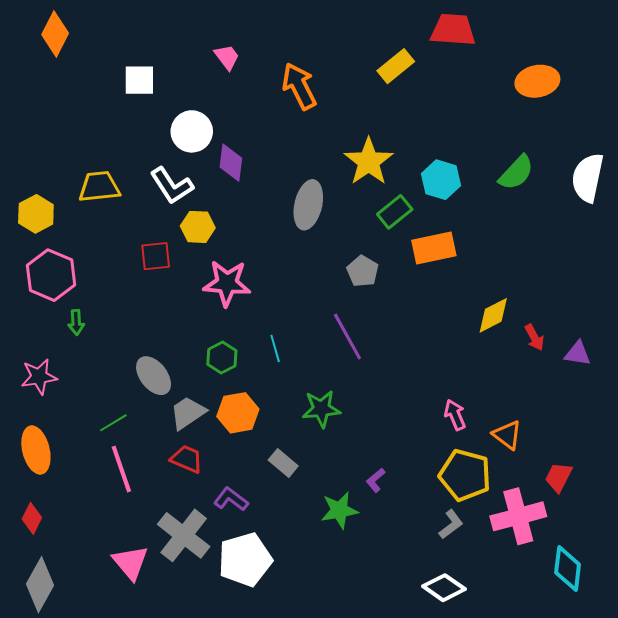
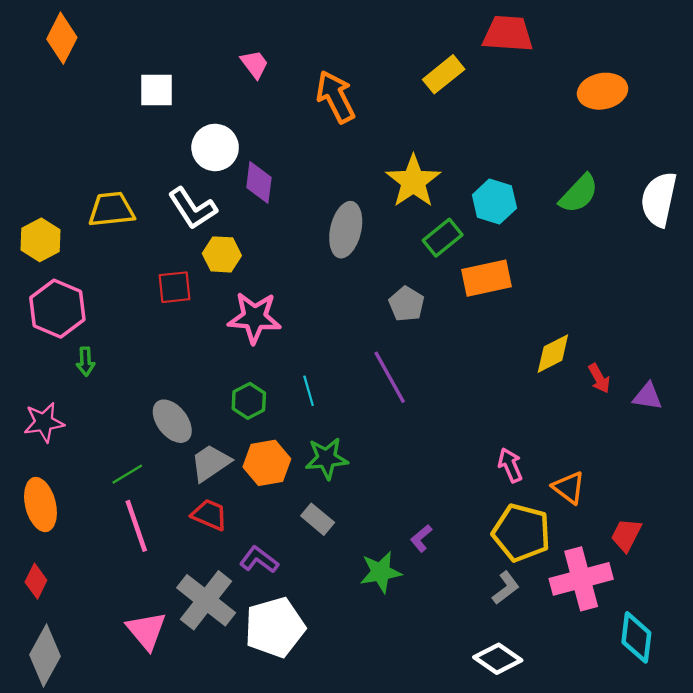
green star: (321, 409) -> (327, 458), moved

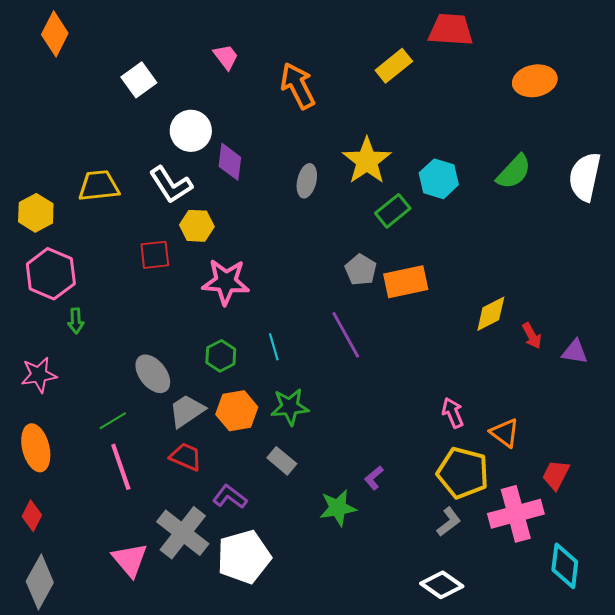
white square: (156, 90) -> (139, 80), turned -36
gray ellipse: (346, 230) -> (307, 181), moved, size x0.7
orange rectangle: (486, 278) -> (406, 282), moved

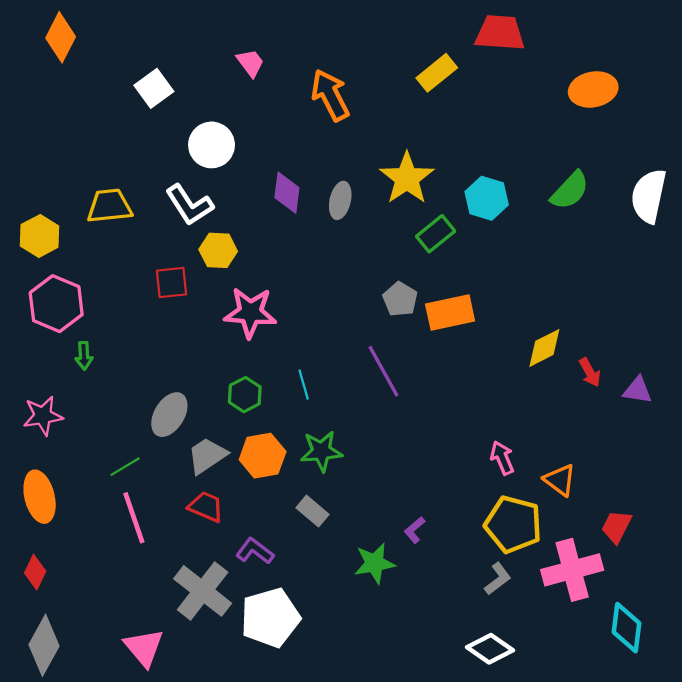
purple diamond: (230, 162) -> (287, 193), moved
gray ellipse: (153, 374) -> (169, 415), turned 69
pink triangle: (130, 560) -> (144, 648), moved

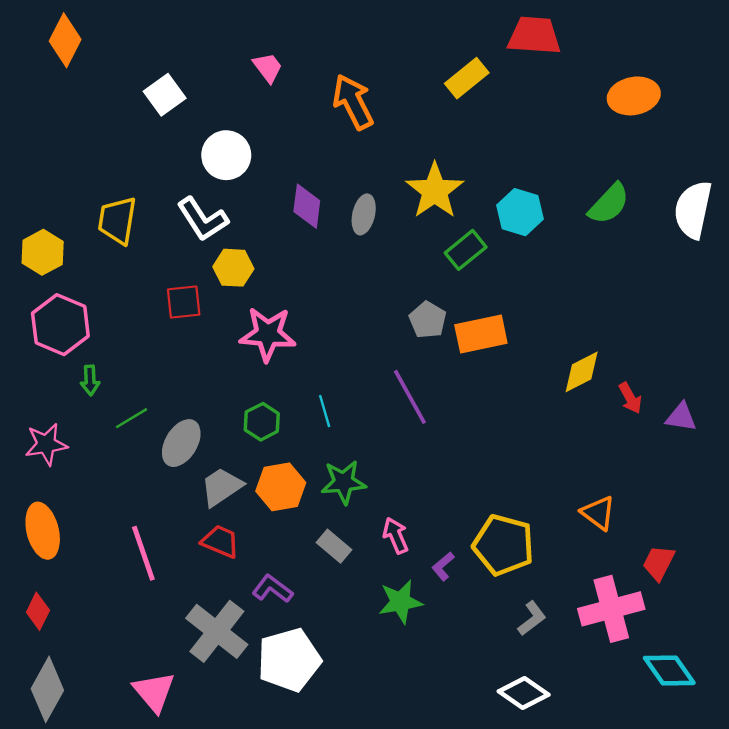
yellow trapezoid: (109, 206) -> (117, 220), turned -75
pink arrow: (502, 458) -> (396, 535), moved
green line: (125, 467) -> (131, 418), moved
yellow pentagon: (513, 524) -> (503, 545), moved
cyan diamond: (626, 628) -> (669, 670), turned -42

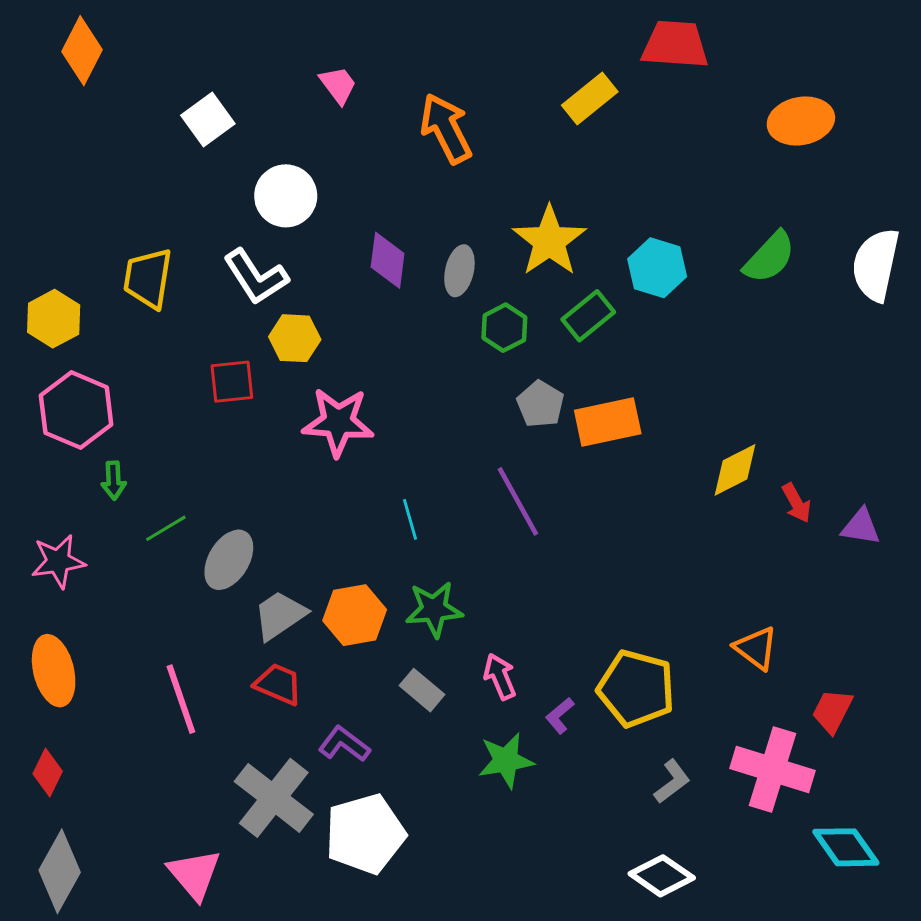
green hexagon: (262, 422) -> (504, 328), moved
pink cross: (611, 609) -> (772, 769), turned 32

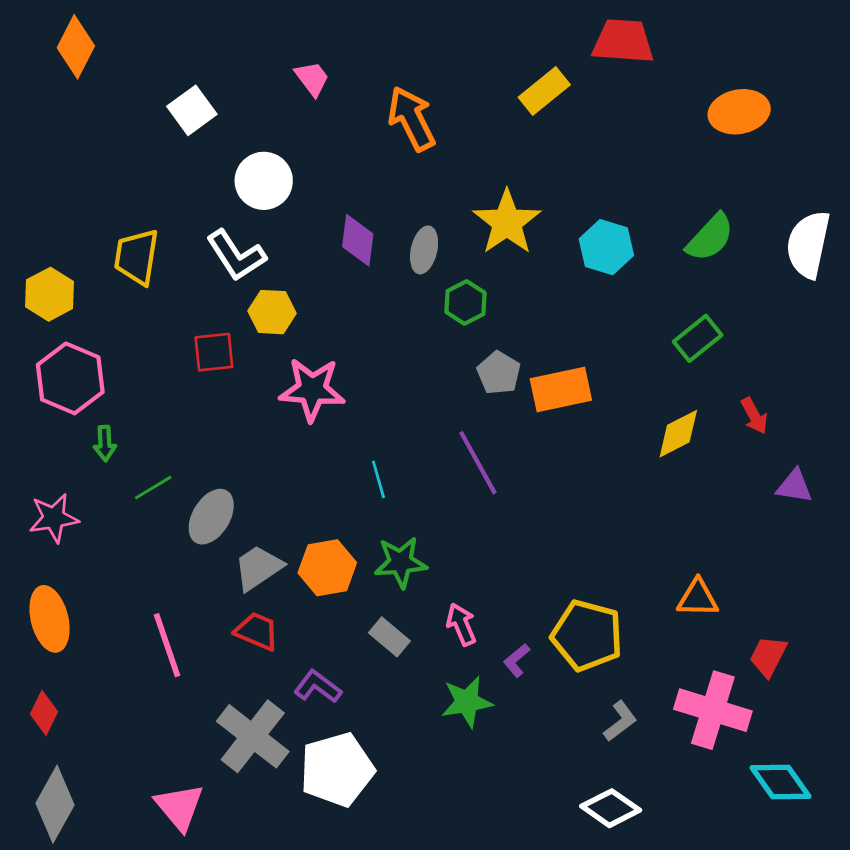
green rectangle: (588, 316) -> (698, 338), moved
red arrow: (796, 503) -> (754, 416), moved
orange triangle: (756, 648) -> (698, 598), turned -36

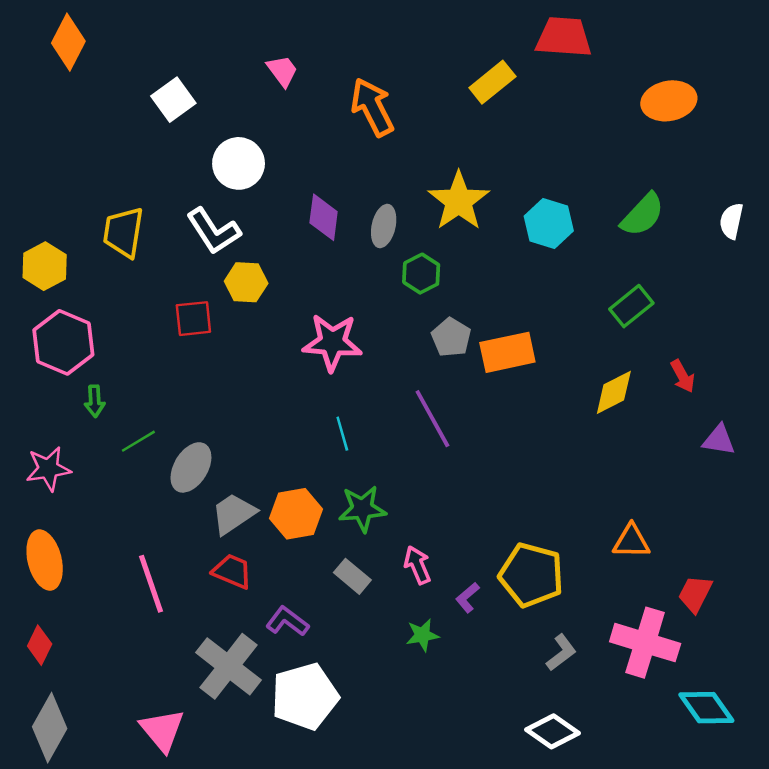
white semicircle: (808, 244) -> (731, 221), size x0.6
pink star: (312, 389) -> (332, 342), moved
green star: (467, 702) -> (422, 635), size x0.7

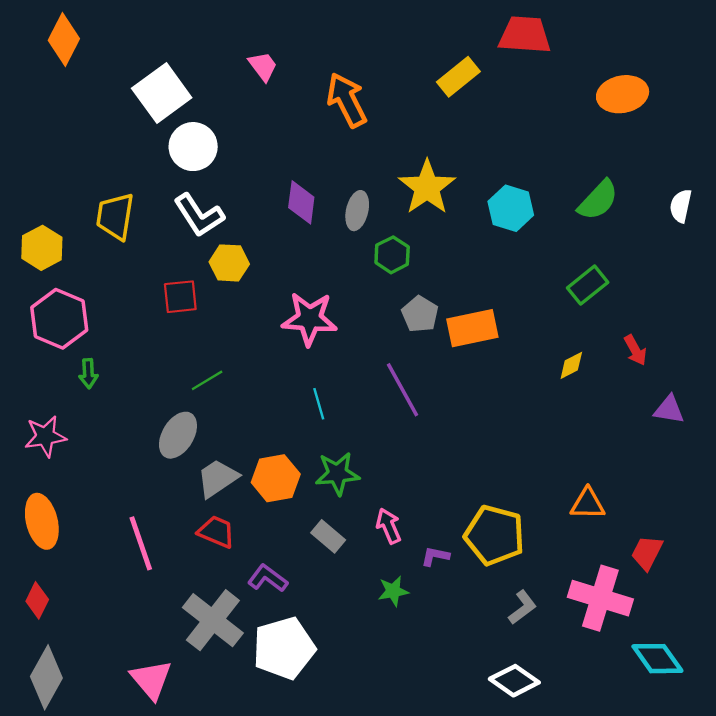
white square: (173, 100) -> (162, 93), size x1.4
white circle: (239, 163) -> (193, 147), moved
yellow diamond: (614, 392) -> (571, 365), size x0.7
green line: (138, 441) -> (207, 380), moved
purple L-shape: (467, 598) -> (435, 556), turned 52

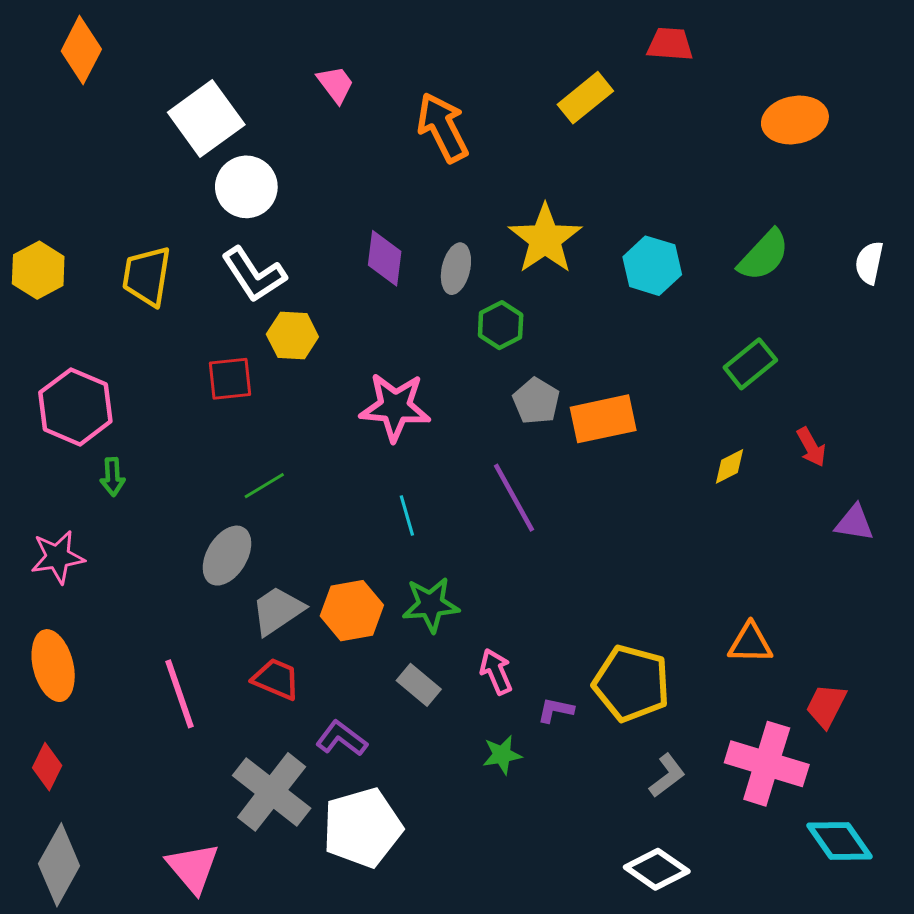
red trapezoid: (525, 35) -> (670, 44), size x0.7
yellow hexagon: (42, 248) -> (38, 270), moved

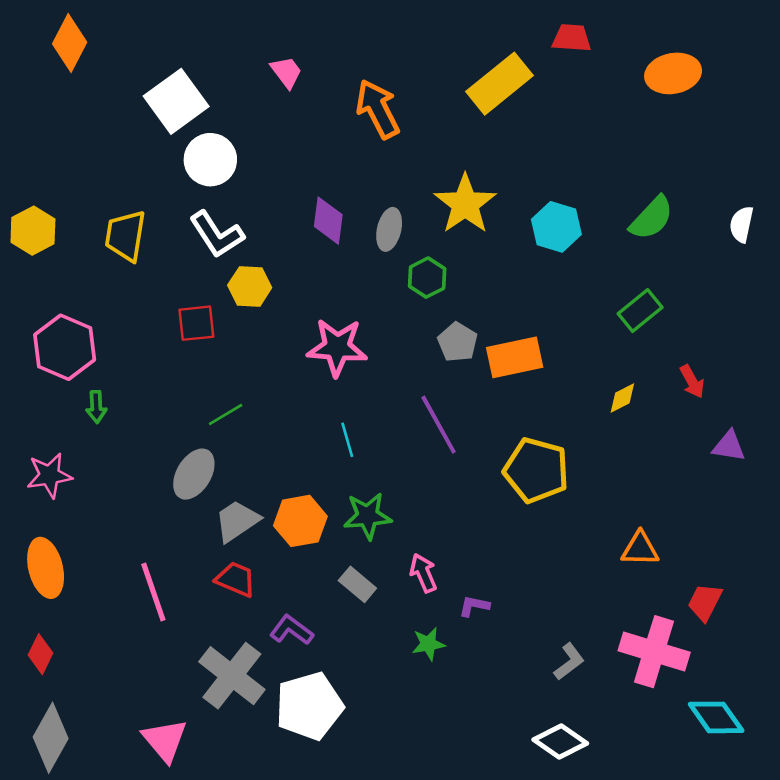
yellow rectangle: (585, 98) -> (499, 84), size x1.4
orange ellipse: (795, 120) -> (673, 73), moved
yellow pentagon: (631, 683) -> (536, 470), moved

